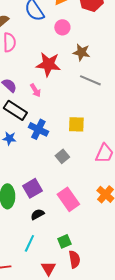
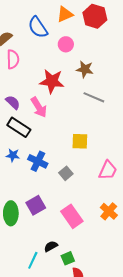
pink arrow: (35, 90) -> (39, 107), size x1.5
blue cross: (38, 129) -> (38, 161), moved
black semicircle: (37, 214) -> (51, 246), moved

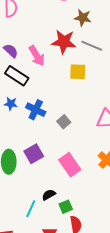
red star: (52, 81) -> (64, 42), moved
yellow square: (80, 141) -> (78, 72), moved

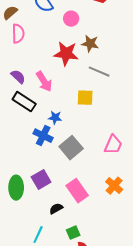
red star: (64, 42) -> (66, 54), moved
blue star: (11, 104) -> (55, 118), moved
gray square: (64, 122) -> (71, 148), size x1.6
black semicircle: (49, 195) -> (56, 209), moved

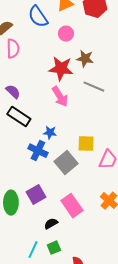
pink arrow: (44, 82) -> (60, 97), moved
yellow square: (85, 98) -> (86, 144), moved
green square: (73, 233) -> (54, 248), moved

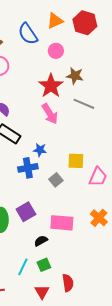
red star: (61, 69) -> (51, 86), turned 30
blue cross: (38, 151) -> (28, 168), turned -36
gray square: (66, 163) -> (56, 180), size x0.6
pink rectangle: (72, 206) -> (62, 223), turned -50

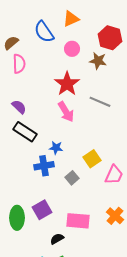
red hexagon: (85, 23) -> (110, 38), moved
brown star: (75, 76) -> (98, 61), moved
yellow square: (76, 161) -> (92, 159), turned -36

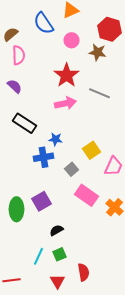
purple semicircle: (19, 107) -> (14, 86), moved
pink arrow: (66, 112) -> (66, 103), turned -70
pink rectangle: (78, 221) -> (86, 195), moved, turned 30

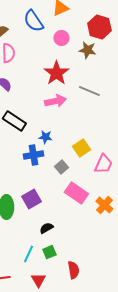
red triangle: (58, 281) -> (38, 280), moved

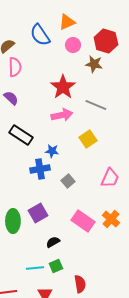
pink circle: (61, 38) -> (73, 45), moved
yellow square: (81, 148) -> (88, 139), moved
pink rectangle: (76, 193) -> (83, 221), moved
cyan line: (28, 254) -> (35, 268), turned 60

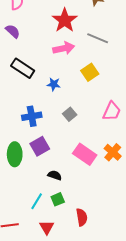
blue cross: (40, 169) -> (32, 116), moved
black semicircle: (53, 242) -> (55, 175), turned 48
cyan line: (35, 268) -> (37, 201), turned -54

